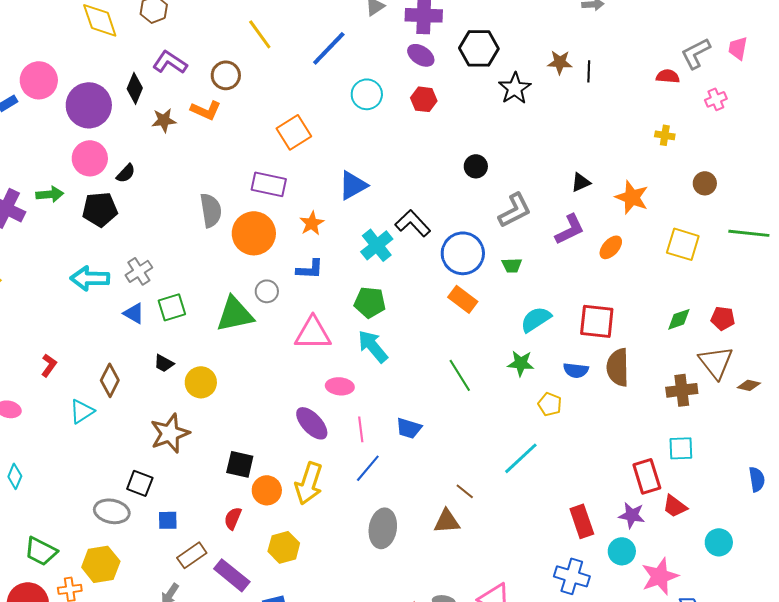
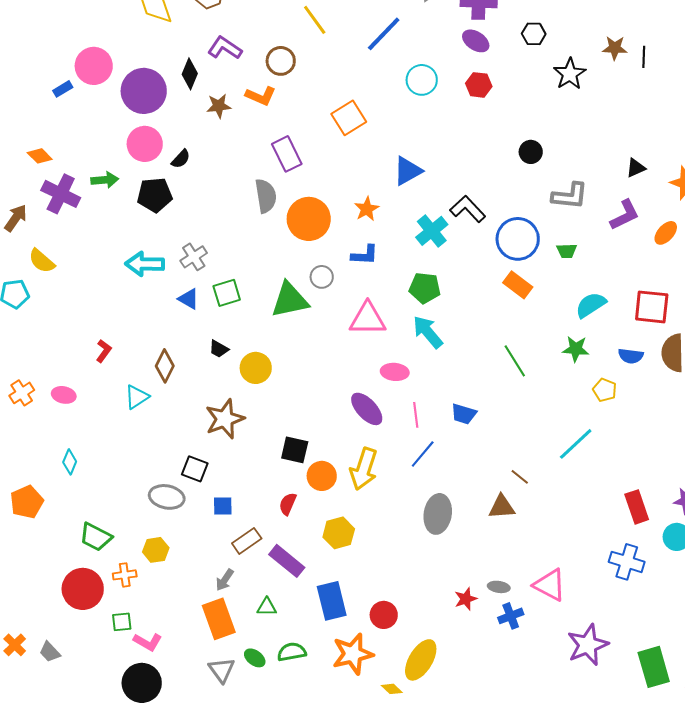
black hexagon: (479, 48) -> (534, 34), size x0.6
purple rectangle: (269, 184) -> (287, 154), moved, turned 52
gray L-shape: (515, 210) -> (570, 196), turned 33
yellow hexagon: (101, 564) -> (156, 550), size x0.7

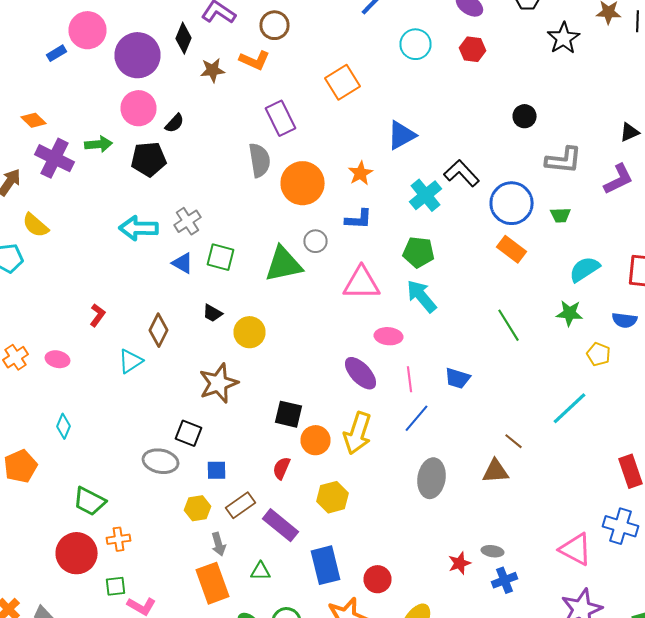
green square: (227, 293) -> (220, 257), turned 32
yellow hexagon: (156, 550) -> (198, 508), moved
gray arrow: (225, 580) -> (218, 544), turned -50
pink triangle: (550, 585) -> (576, 549), moved

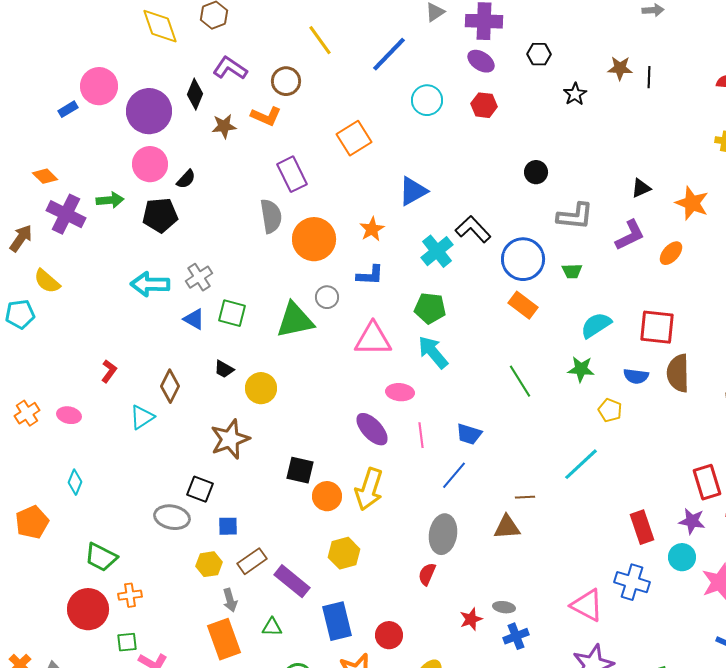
black star: (564, 38) -> (575, 94), size x0.7
blue line: (416, 418) -> (454, 475), moved
brown line: (514, 441) -> (525, 497), turned -42
red semicircle: (282, 468) -> (427, 574), moved

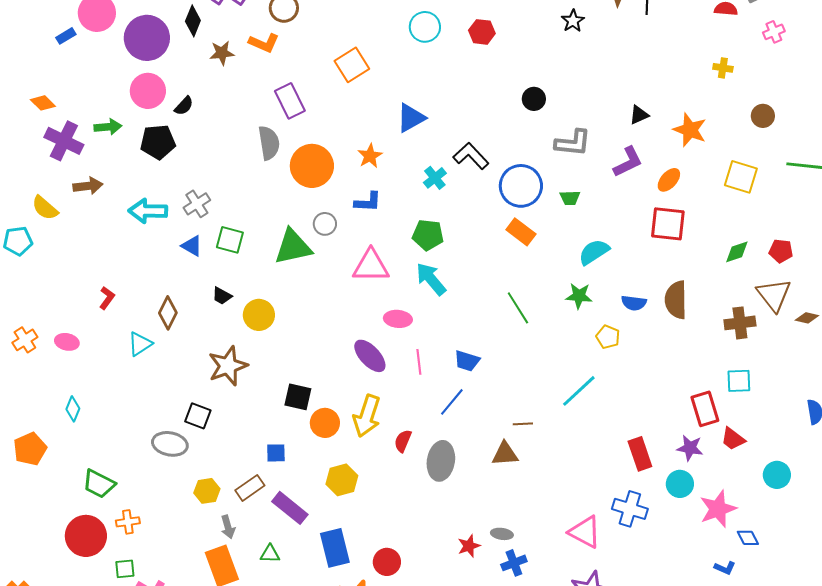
brown arrow: (21, 238) -> (88, 186), moved, turned 48
cyan cross: (437, 251) -> (435, 178), size x0.7
red square: (657, 327) -> (668, 224), moved
blue square: (228, 526) -> (276, 453), moved
red semicircle: (427, 574) -> (403, 441), moved

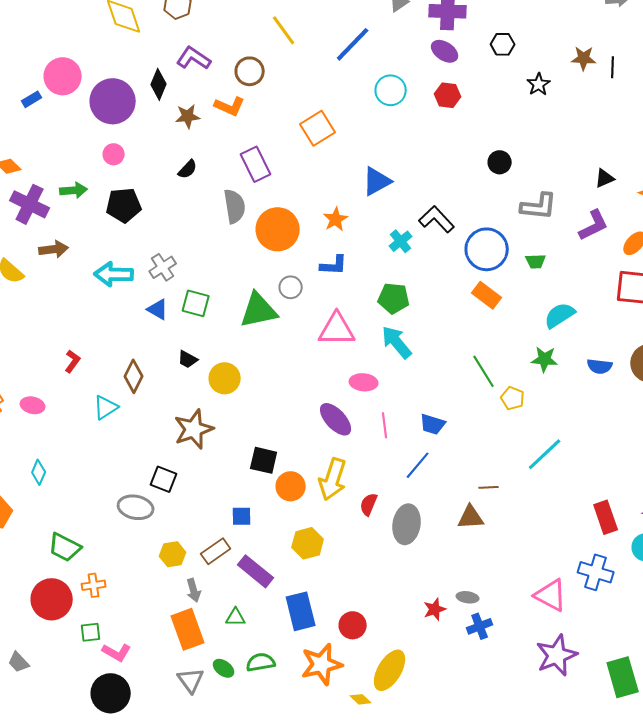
pink circle: (148, 91) -> (114, 154), size x0.6
black semicircle: (184, 106) -> (188, 169), moved
yellow pentagon: (608, 337) -> (513, 398), moved

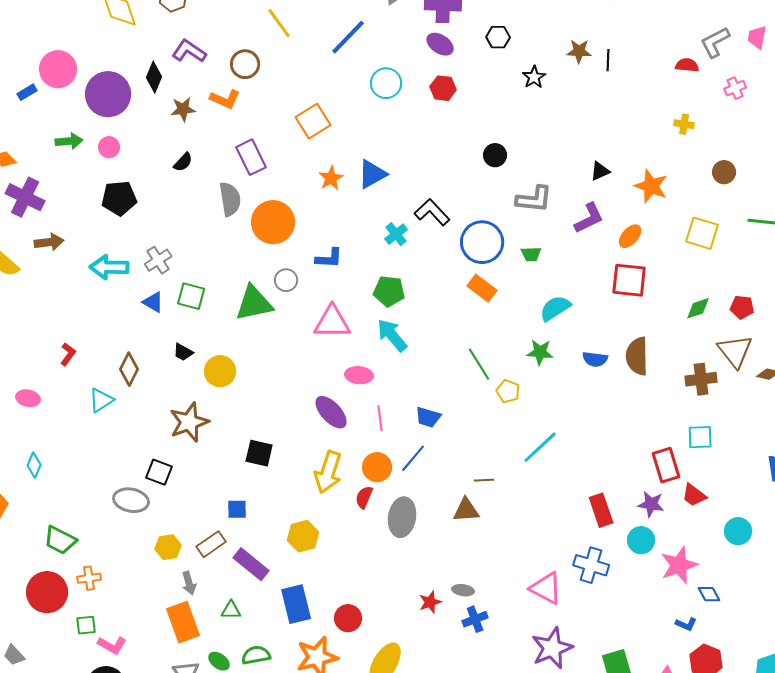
green arrow: (74, 190) -> (69, 141), moved
orange star: (336, 219) -> (331, 178), moved
orange circle: (291, 486) -> (377, 467), moved

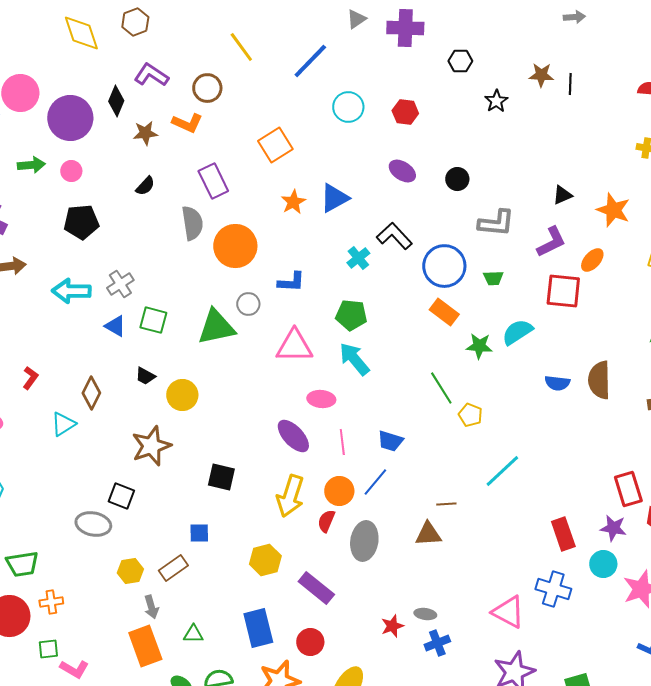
purple ellipse: (440, 44) -> (402, 171), moved
red square: (629, 280) -> (563, 291), moved
green star: (540, 352) -> (479, 346), moved
green trapezoid: (60, 540) -> (22, 564), turned -36
purple rectangle: (251, 564) -> (316, 588), moved

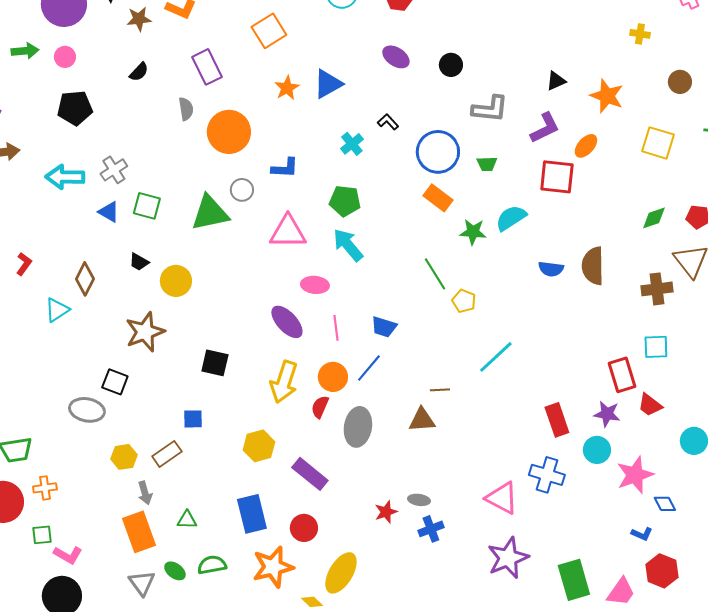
gray semicircle: (192, 223) -> (186, 109), size x0.7
black L-shape: (394, 236) -> (388, 122), size x0.6

